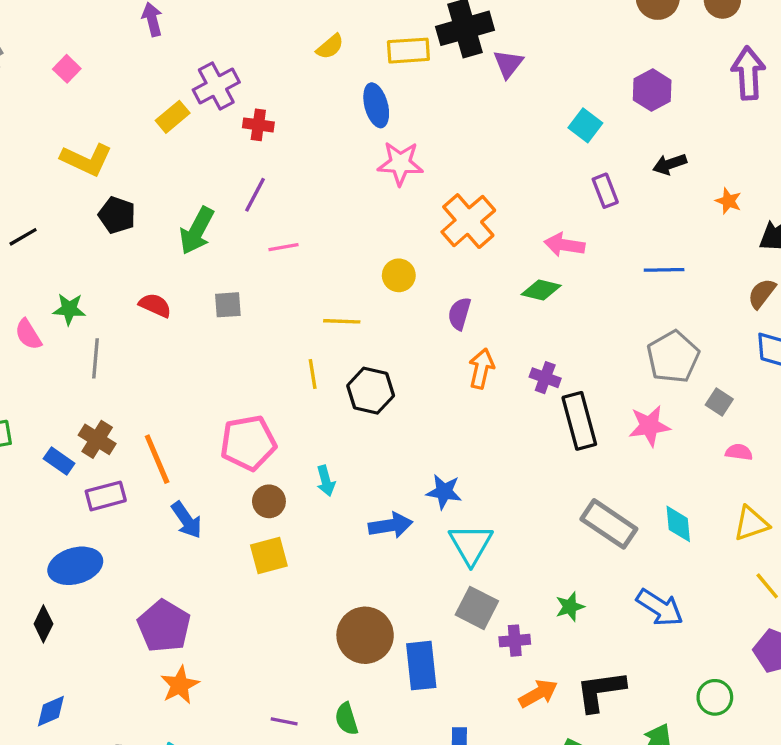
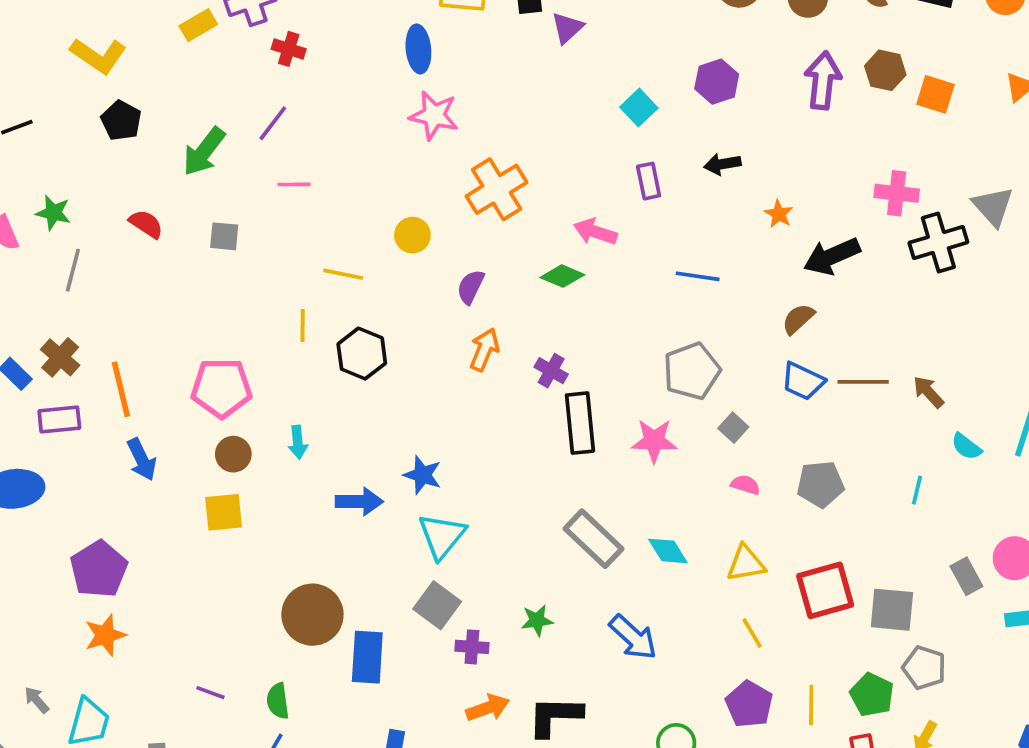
cyan diamond: (678, 524) -> (668, 551), turned -36

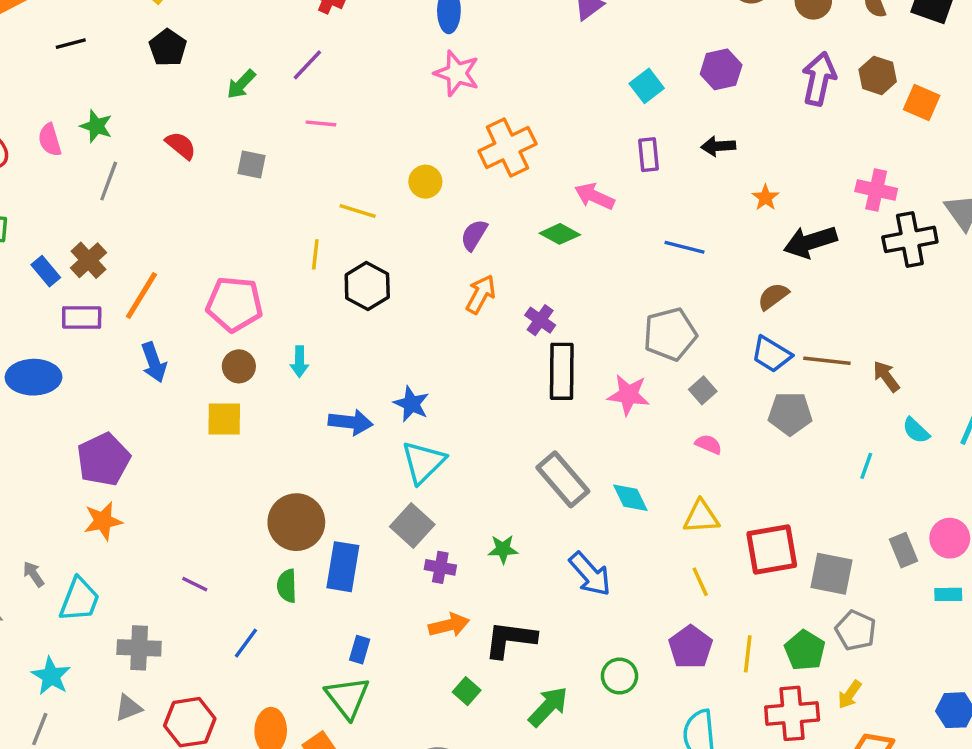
green arrow: (204, 151) -> (241, 84), size x0.7
orange line: (121, 389) -> (141, 296), turned 39
gray pentagon: (820, 484) -> (790, 414), moved
green semicircle: (278, 701) -> (287, 586), moved

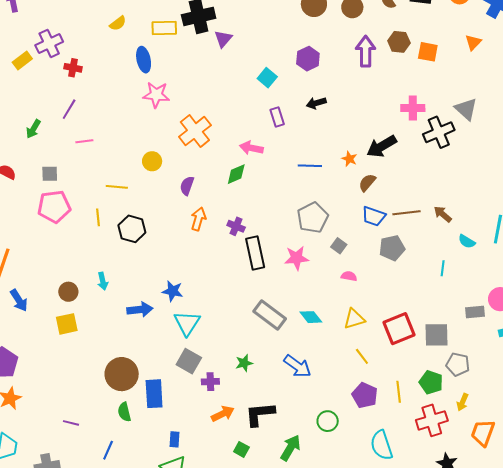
orange star: (765, 198) -> (349, 159), moved
green diamond: (560, 234) -> (236, 174), turned -40
pink pentagon: (234, 304) -> (54, 207), moved
gray rectangle: (903, 550) -> (475, 312), turned -60

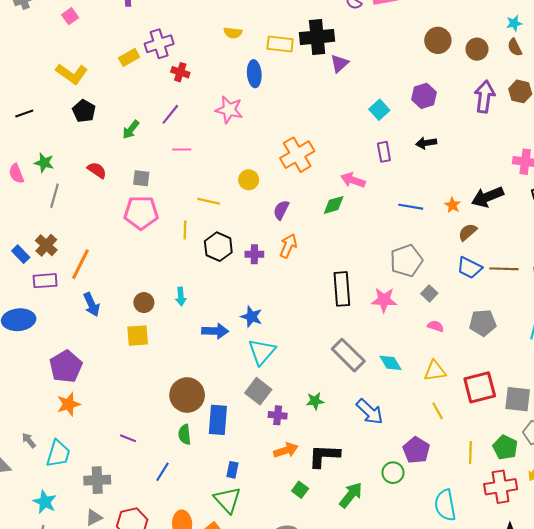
yellow semicircle: (118, 23) -> (233, 33), turned 36
pink star: (156, 95) -> (229, 110), moved
purple cross: (236, 226) -> (254, 254), moved, turned -30
gray pentagon: (392, 248) -> (483, 323), moved
purple pentagon: (365, 395) -> (416, 450), moved

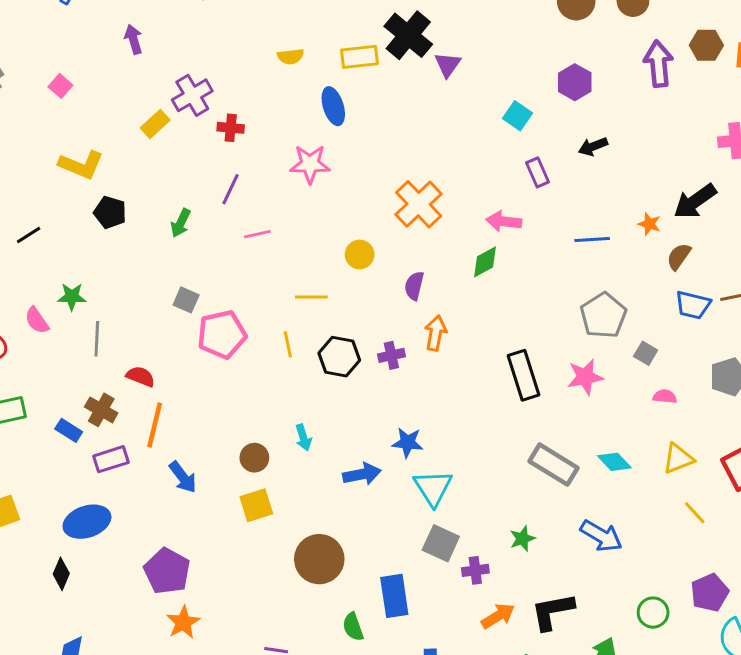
black cross: (317, 37) -> (408, 35), turned -32
red semicircle: (97, 170) -> (141, 376), moved
gray square: (141, 178) -> (186, 300), moved, turned 30
brown circle: (187, 395) -> (319, 559), moved
purple pentagon: (416, 450) -> (710, 593), moved, turned 30

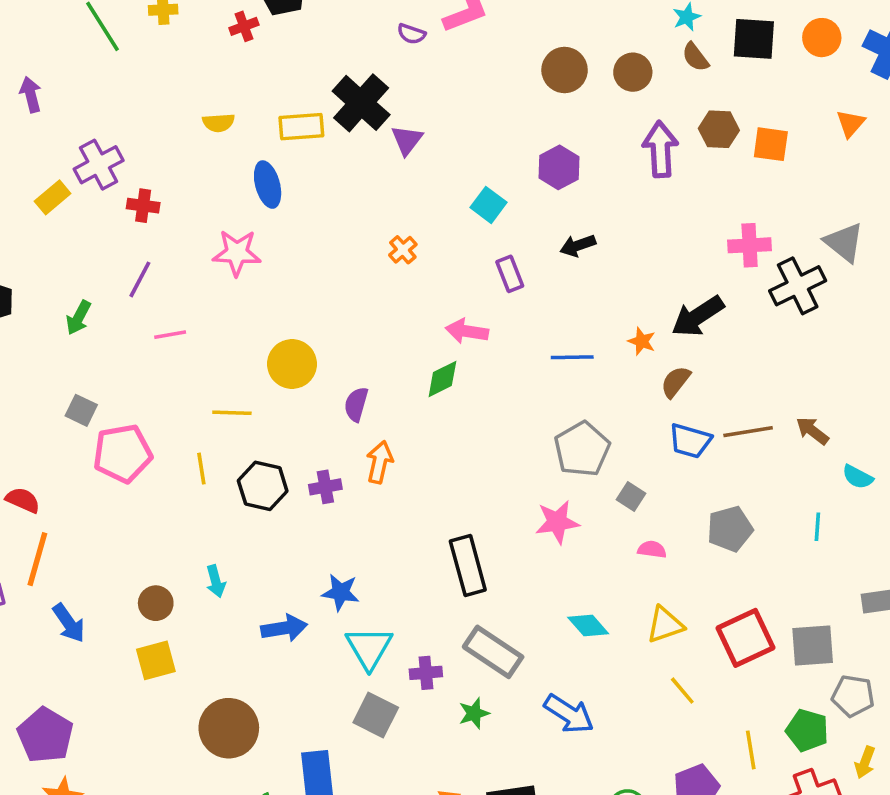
orange cross: (419, 204) -> (403, 250), moved, size x0.5
yellow circle: (360, 254) -> (292, 364), size x1.4
black rectangle: (524, 375) -> (468, 566), moved
gray rectangle: (553, 465) -> (493, 652), moved
purple cross: (475, 570) -> (426, 673), moved

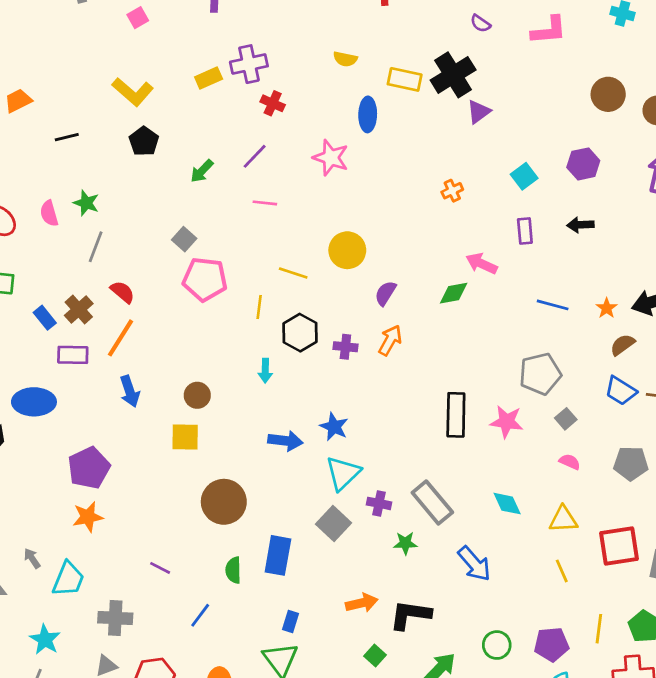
purple semicircle: (411, 34) -> (480, 23), moved
black rectangle: (468, 566) -> (456, 415), moved
cyan arrow: (216, 581) -> (265, 371), moved

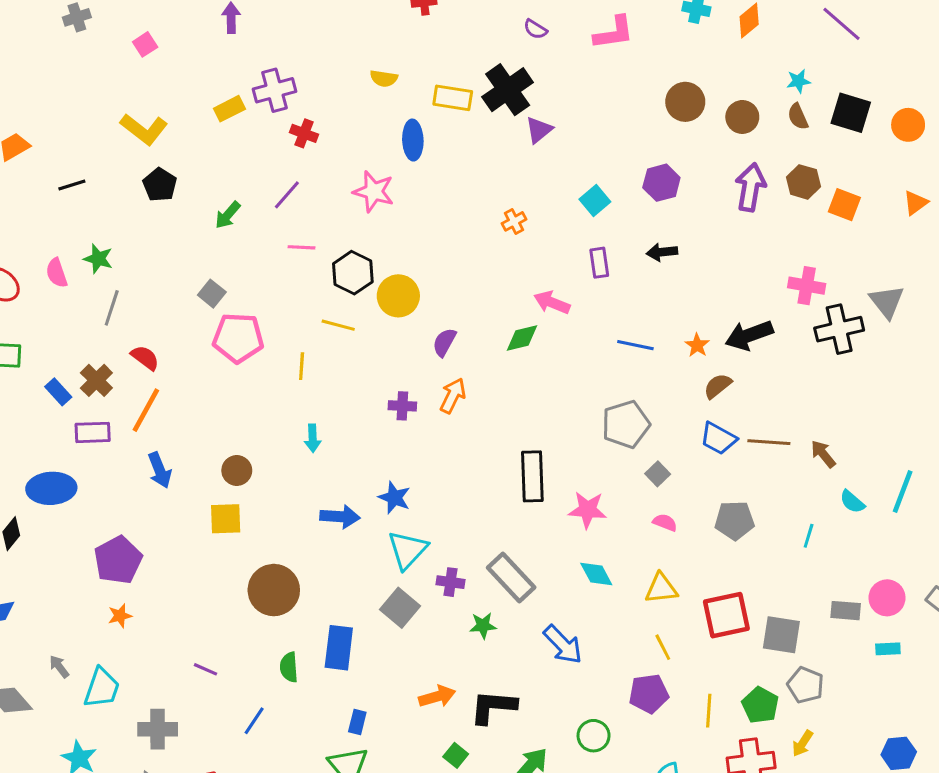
black hexagon: (300, 333) -> (353, 273), moved
pink star: (507, 422) -> (588, 510), moved
orange star: (88, 517) -> (120, 616), size x0.7
purple pentagon: (551, 644) -> (649, 694), moved

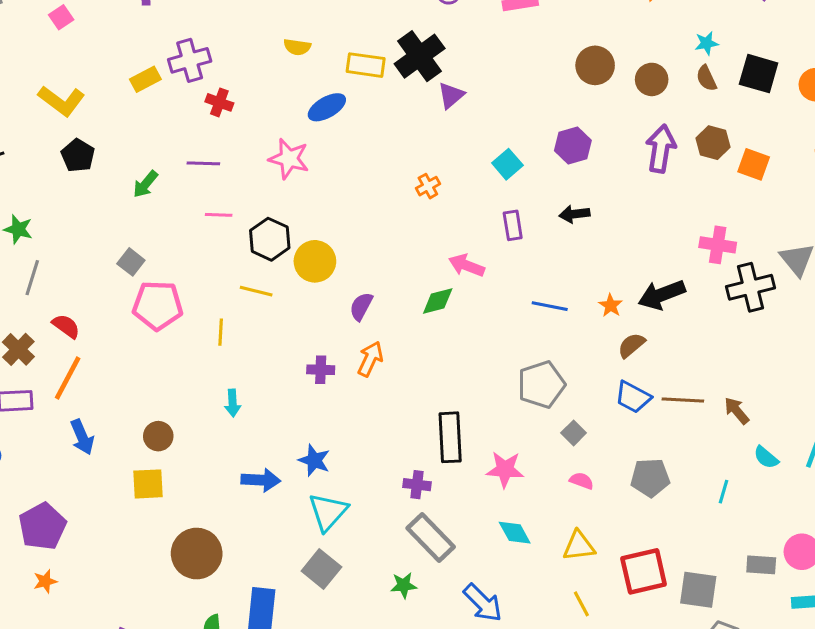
blue ellipse: (413, 140) -> (327, 107), turned 63
purple line: (287, 195) -> (203, 163), turned 52
purple cross: (450, 582) -> (417, 485), moved

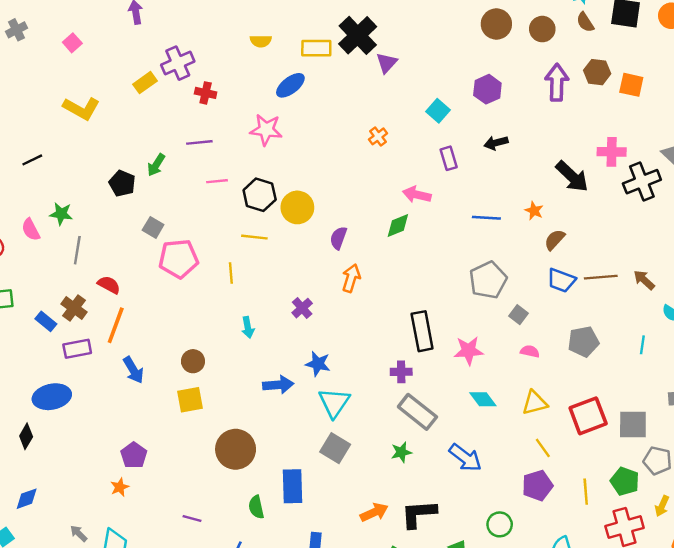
black pentagon: (78, 155) -> (122, 183), moved
black arrow: (662, 295) -> (572, 176), moved, turned -108
purple cross: (321, 370) -> (302, 308), moved, turned -36
purple pentagon: (42, 526) -> (134, 455), moved, size x0.7

